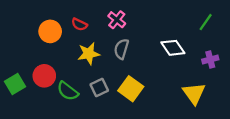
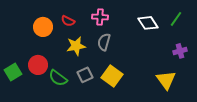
pink cross: (117, 20) -> (100, 17), turned -35
white diamond: (173, 48) -> (148, 23), moved

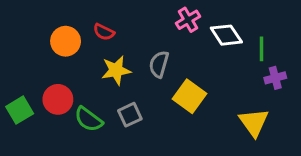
pink cross: (100, 17) -> (188, 20), moved, turned -35
green line: (176, 19) -> (261, 49), moved, turned -35
yellow square: (112, 76) -> (190, 96), moved

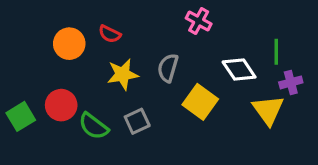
pink cross: (188, 20) -> (199, 21), turned -30
white diamond: (226, 35) -> (239, 70), moved
yellow triangle: (254, 122) -> (268, 110), moved

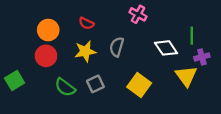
red semicircle: (110, 34) -> (86, 23), moved
yellow square: (200, 102) -> (139, 85), moved
red circle: (61, 105) -> (46, 56), moved

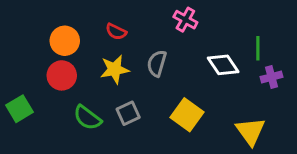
yellow triangle: (186, 76) -> (250, 131), moved

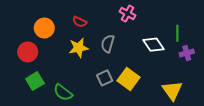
red circle: (62, 75) -> (28, 52), moved
green square: (19, 109) -> (35, 81), moved
gray square: (128, 113) -> (105, 78), moved
green semicircle: (87, 118) -> (63, 92), moved

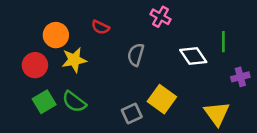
yellow star: (79, 48) -> (74, 60), moved
purple cross: (187, 53) -> (240, 77), moved
gray square: (105, 78) -> (132, 114), moved
green semicircle: (63, 92) -> (74, 102), moved

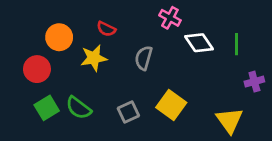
white diamond: (193, 56) -> (199, 43), moved
yellow star: (74, 60) -> (94, 58), moved
gray square: (132, 114) -> (128, 112), moved

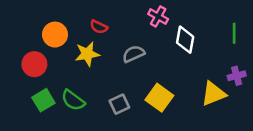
white diamond: (199, 43) -> (185, 40), turned 44
green line: (236, 44) -> (234, 33), moved
gray semicircle: (144, 58) -> (134, 54), turned 50
yellow triangle: (229, 120) -> (213, 94), moved, turned 44

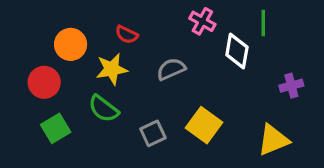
green line: (234, 33) -> (263, 23), moved
purple cross: (237, 76) -> (291, 86), moved
yellow triangle: (213, 94) -> (273, 140), moved
green semicircle: (73, 100) -> (103, 109), moved

